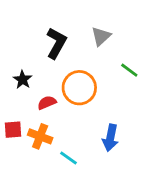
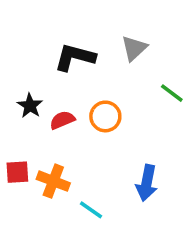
black L-shape: (56, 43) -> (75, 57), turned -104
orange circle: (79, 88) -> (105, 116), size x0.7
red semicircle: (47, 103) -> (62, 120), moved

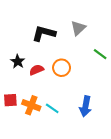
cyan line: (91, 210) -> (52, 108), moved

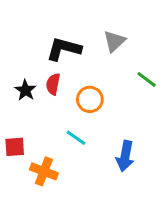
red semicircle: (36, 70) -> (53, 84), moved, turned -56
orange cross: (31, 105) -> (44, 171), moved
cyan line: (52, 108) -> (76, 138), moved

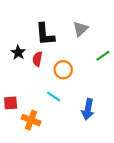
black L-shape: (64, 49) -> (45, 34), turned -110
green line: (147, 79) -> (103, 56), turned -72
black star: (25, 90) -> (18, 53), moved

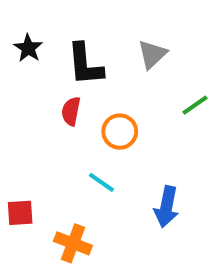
black star: (18, 53) -> (28, 48), moved
red square: (11, 103) -> (20, 213), moved
orange cross: (31, 120) -> (73, 243), moved

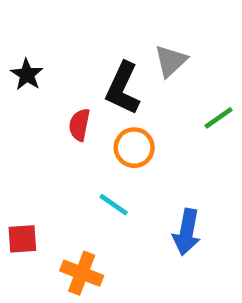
black star: (28, 48) -> (27, 75), moved
black L-shape: (85, 64) -> (123, 88), moved, turned 30

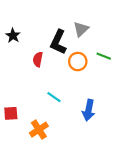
green line: (219, 118) -> (104, 56), turned 56
orange circle: (134, 148) -> (78, 62), moved
orange cross: (82, 273) -> (39, 130), turned 36

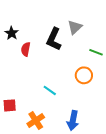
red semicircle: (38, 59) -> (26, 49), moved
orange circle: (78, 62) -> (84, 75), moved
blue arrow: (89, 110) -> (73, 121), moved

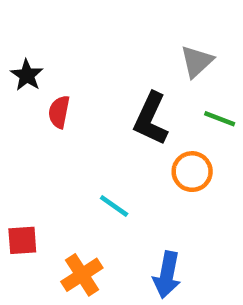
gray triangle: (75, 27) -> (197, 61), moved
black L-shape: (54, 39) -> (151, 119), moved

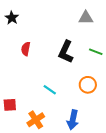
gray triangle: (197, 61) -> (86, 18), moved, turned 42
black star: (27, 75) -> (12, 18), moved
orange circle: (192, 172) -> (88, 85), moved

